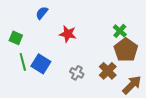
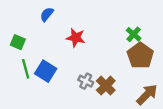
brown cross: (108, 71) -> (106, 86), moved

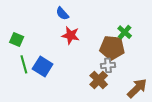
blue semicircle: (47, 14) -> (62, 14), moved, turned -80
brown pentagon: (140, 55) -> (112, 48), moved, turned -30
gray cross: (86, 81) -> (108, 65), moved, turned -32

